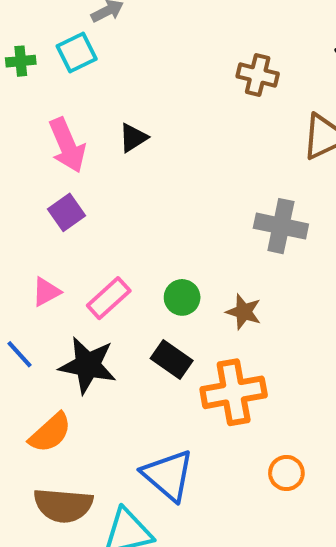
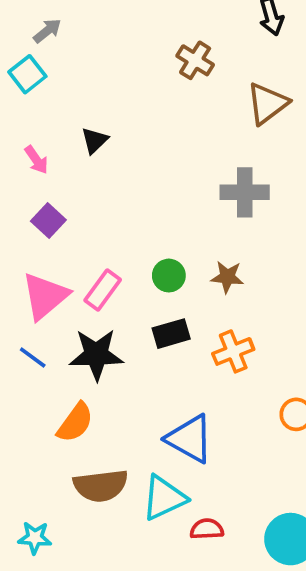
brown cross: (258, 75) -> (195, 60), turned 30
pink arrow: (67, 145) -> (36, 160), size x0.6
pink triangle: (46, 292) -> (45, 296), size x1.8
black rectangle: (172, 360) -> (171, 334), turned -39
orange cross: (234, 392) -> (233, 351), size x0.7

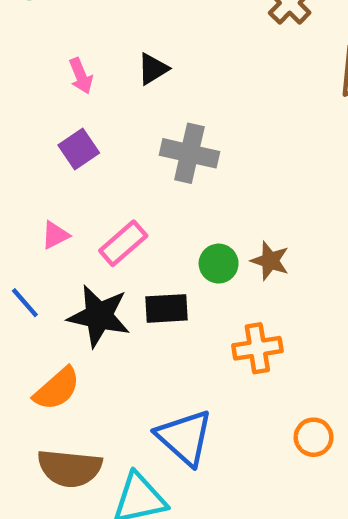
gray cross: (245, 192) -> (189, 153), moved
green circle: (169, 276) -> (219, 264), moved
pink triangle: (45, 296) -> (55, 235), size x0.5
black rectangle: (171, 334) -> (167, 308), moved

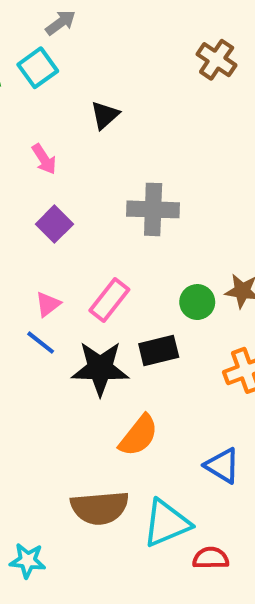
black triangle: (153, 69) -> (105, 115), moved
blue line: (25, 303) -> (41, 343), moved
orange semicircle: (57, 389) -> (139, 435), moved
blue triangle: (185, 437) -> (222, 466), moved, size x0.7

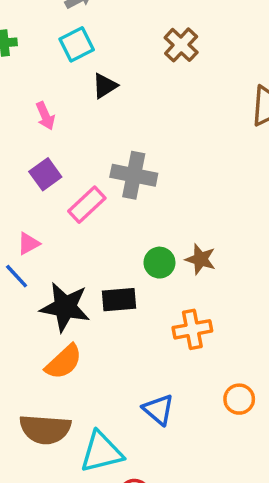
brown cross: (217, 60) -> (181, 45), moved
cyan square: (38, 68) -> (77, 44), moved
pink rectangle: (109, 300) -> (87, 205), moved
orange semicircle: (139, 435) -> (64, 362), moved

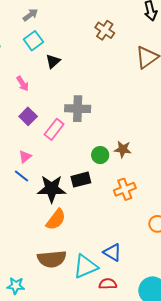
brown cross: (181, 45) -> (105, 30), moved
blue triangle: (159, 409) -> (112, 252), moved

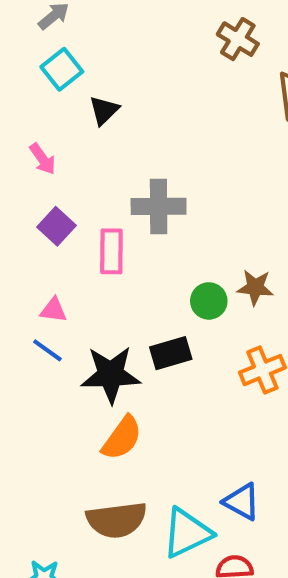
brown cross: (105, 30) -> (238, 39), moved
pink rectangle: (54, 129) -> (111, 251), turned -35
pink triangle: (25, 157) -> (53, 310), turned 48

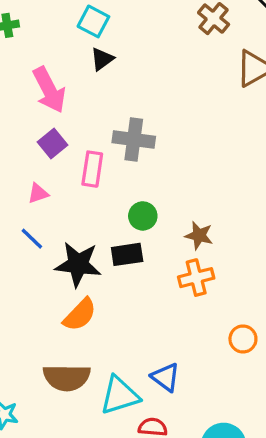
cyan square: (62, 69) -> (93, 21), moved, turned -32
pink arrow: (43, 159) -> (49, 90), size x1.8
brown star: (255, 287) -> (199, 235), moved
green circle: (209, 301) -> (143, 216), moved
pink triangle: (53, 310) -> (38, 193), moved, turned -35

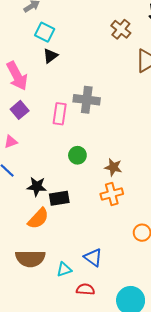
gray cross: (134, 139) -> (87, 100), moved
pink rectangle: (92, 169) -> (60, 114), moved
black rectangle: (127, 254) -> (59, 198), moved
black star: (78, 264) -> (37, 186), size x0.7
cyan triangle: (120, 395) -> (64, 269), size x0.6

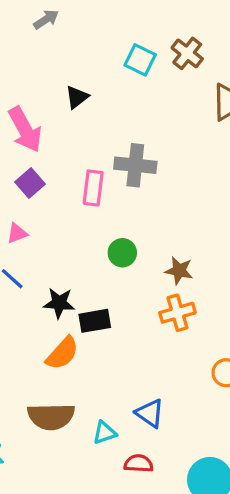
cyan square: (45, 32) -> (140, 60), moved

